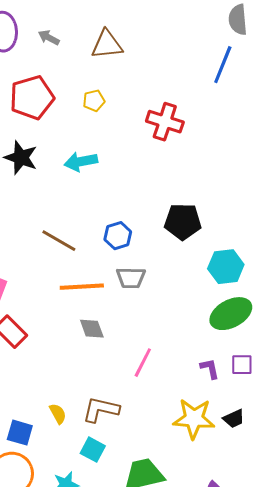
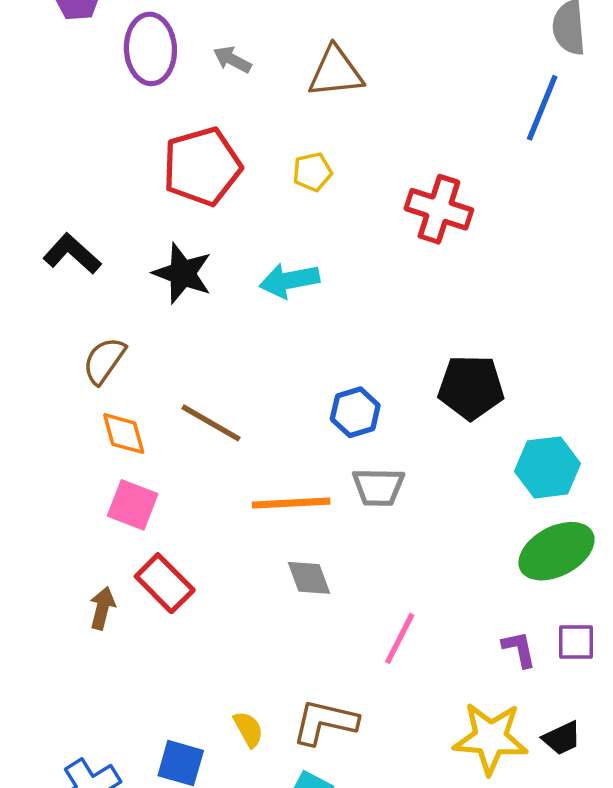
brown line: (59, 241) -> (211, 423), moved

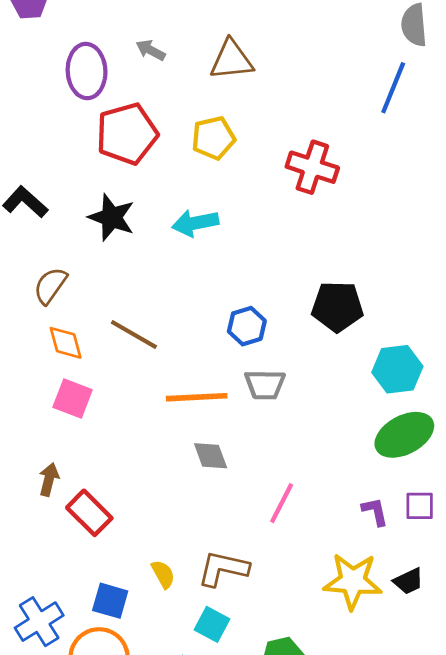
purple ellipse: (150, 49) -> (87, 71), moved
yellow pentagon: (312, 172) -> (213, 138), size x1.4
red rectangle: (165, 583) -> (89, 513), moved

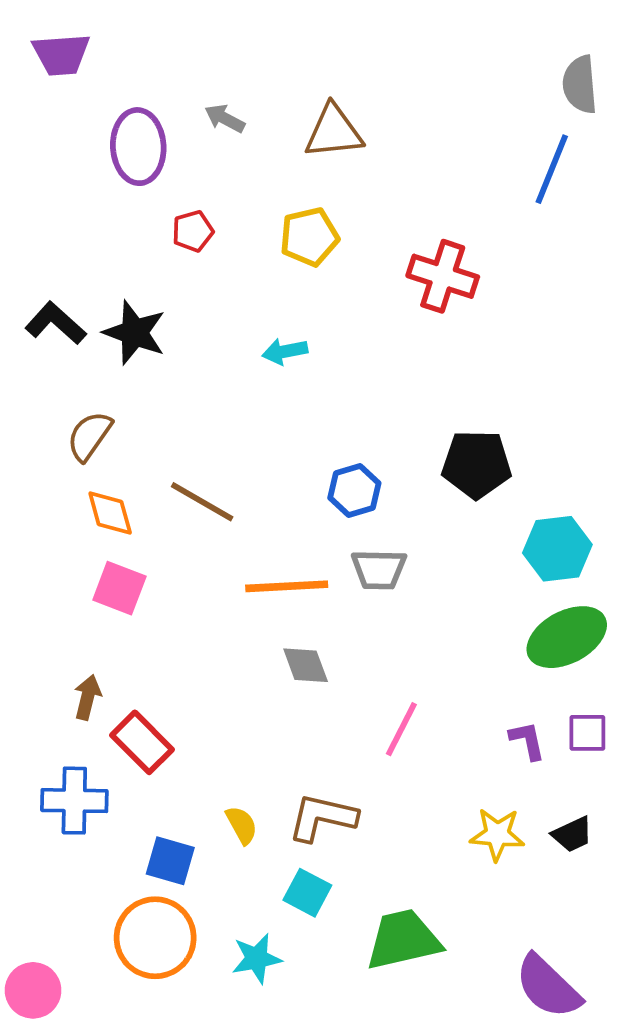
red pentagon: (127, 134) -> (193, 231), size x0.5
black star: (112, 217) -> (135, 333), moved
cyan arrow: (195, 223) -> (285, 351), size x0.7
yellow star: (353, 581) -> (497, 834), size x0.7
blue cross: (39, 622) -> (74, 801), moved, turned 33

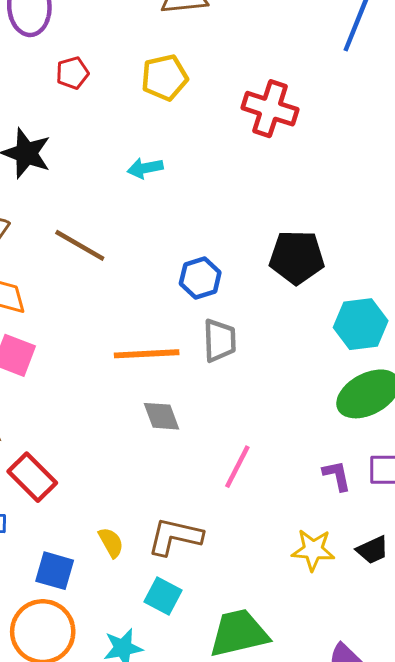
brown line: (202, 502) -> (80, 245), moved
gray trapezoid: (379, 569) -> (219, 340), turned -93

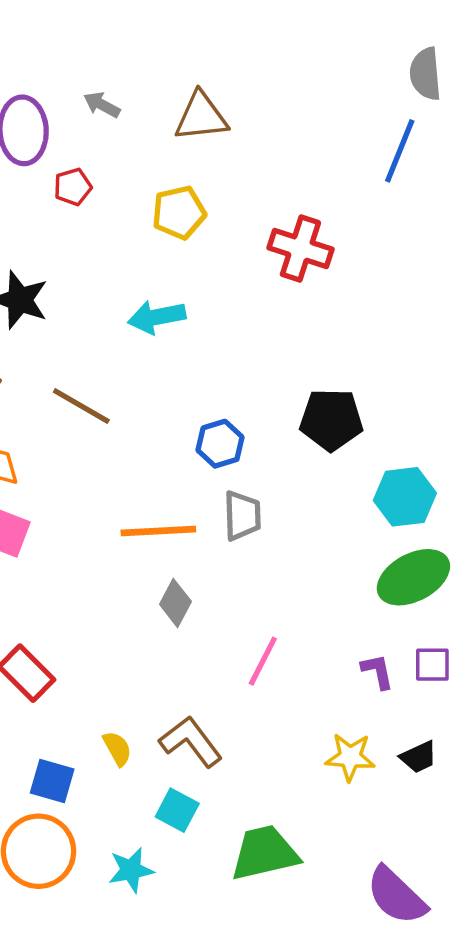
red pentagon: (72, 73) -> (73, 187), moved
cyan arrow: (145, 168) -> (157, 317), size x1.4
gray diamond: (162, 416) -> (175, 603), turned 48
brown L-shape: (175, 537) -> (191, 742), turned 40

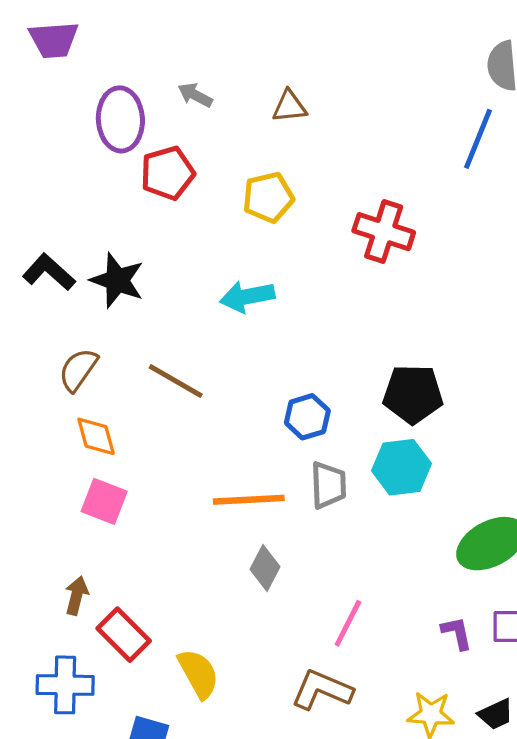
brown triangle: (201, 117) -> (289, 106), size x0.7
red pentagon: (73, 187) -> (168, 173), size x1.5
cyan hexagon: (405, 497) -> (402, 467), moved
brown L-shape: (191, 742) -> (322, 690), moved, turned -30
yellow semicircle: (117, 748) -> (198, 674), moved, size x1.5

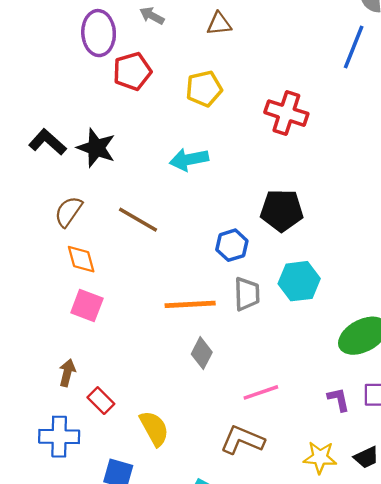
black pentagon: (413, 394) -> (282, 210), moved
pink line: (348, 623) -> (261, 392), turned 44
red rectangle: (124, 635) -> (101, 401), size x0.7

